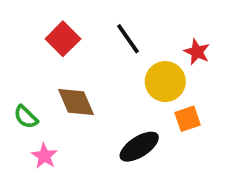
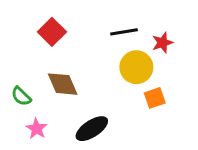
black line: (128, 39) -> (124, 32), moved, turned -64
red star: (197, 52) -> (162, 43), turned 30
black ellipse: (139, 147) -> (92, 129), moved

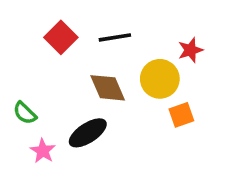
black line: (124, 32) -> (115, 37), moved
brown diamond: (63, 84) -> (108, 88), moved
black ellipse: (92, 129) -> (88, 133), moved

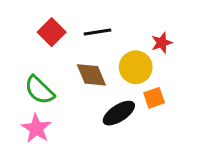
green semicircle: (25, 113) -> (39, 90), moved, size x1.5
black ellipse: (88, 133) -> (119, 113), moved
pink star: (43, 151) -> (36, 128), size x1.4

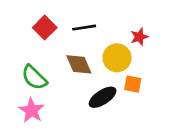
orange square: (154, 98) -> (133, 84), turned 30

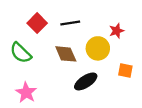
green semicircle: (34, 78) -> (21, 53), moved
orange square: (133, 84) -> (125, 70), moved

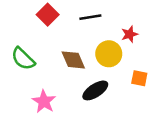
red square: (37, 23) -> (48, 15), moved
black line: (70, 23) -> (90, 17), moved
pink star: (26, 93) -> (44, 101), moved

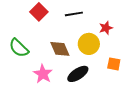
pink star: (44, 101) -> (43, 74), moved

